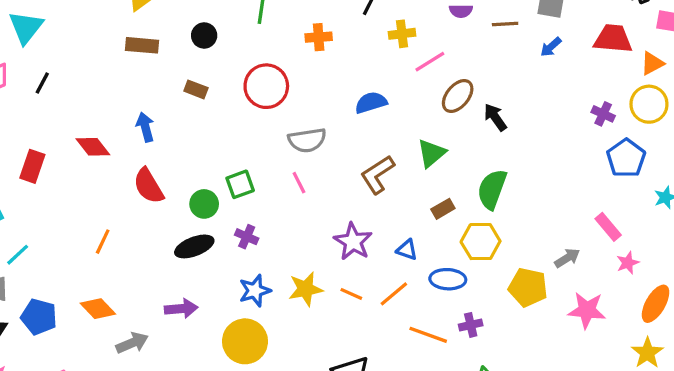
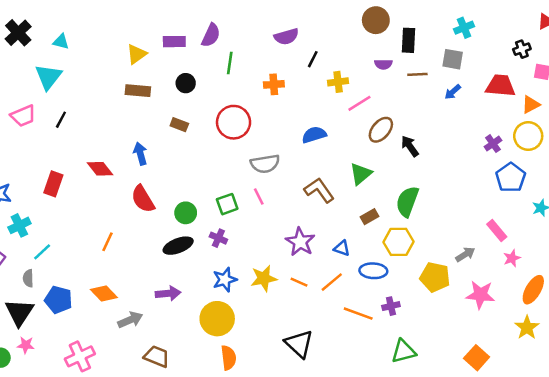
purple cross: (603, 114) -> (493, 144), turned 30
brown L-shape: (377, 175) -> (319, 190), turned 88
green square: (240, 184) -> (227, 204), moved

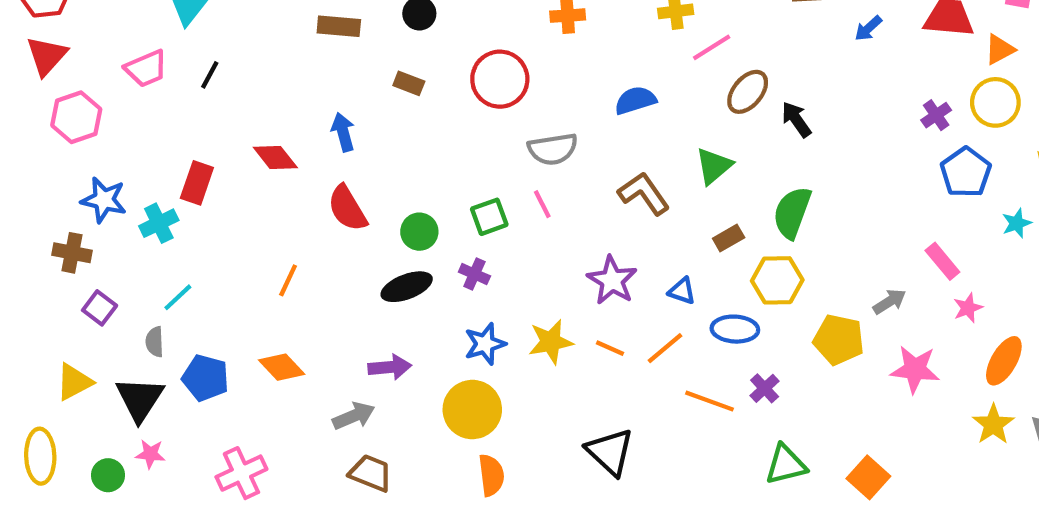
cyan cross: (19, 225) -> (159, 223), moved
purple cross: (391, 306) -> (765, 388), turned -30
gray arrow: (130, 320) -> (354, 416), moved
orange square: (477, 358) -> (868, 477), moved

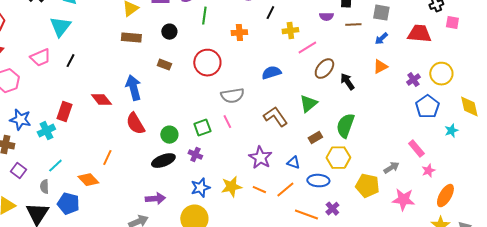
orange triangle: (1000, 49) -> (380, 67), moved
blue arrow: (343, 132) -> (133, 88), size x1.4
orange diamond: (282, 367) -> (88, 180), moved

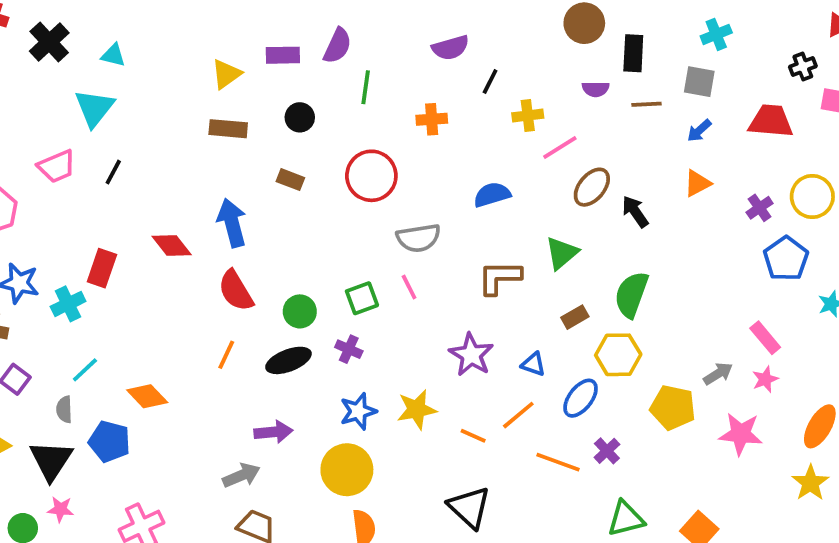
brown L-shape: (275, 117) -> (500, 278), turned -55
orange line: (107, 158) -> (226, 355), moved
pink star: (428, 171) -> (765, 379), moved
blue ellipse: (318, 181) -> (581, 398), turned -55
orange line: (259, 190) -> (473, 436), moved

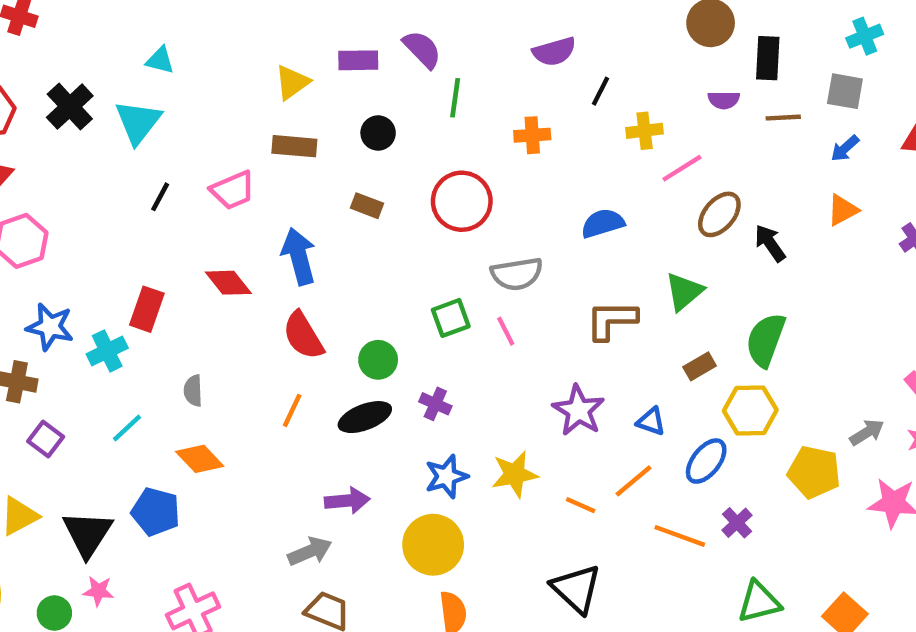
black cross: (49, 42) -> (70, 107), moved
purple semicircle: (337, 46) -> (422, 49), turned -69
pink trapezoid: (57, 166) -> (233, 190), moved
green square: (362, 298) -> (451, 318), moved
gray semicircle: (64, 409) -> (193, 391), moved

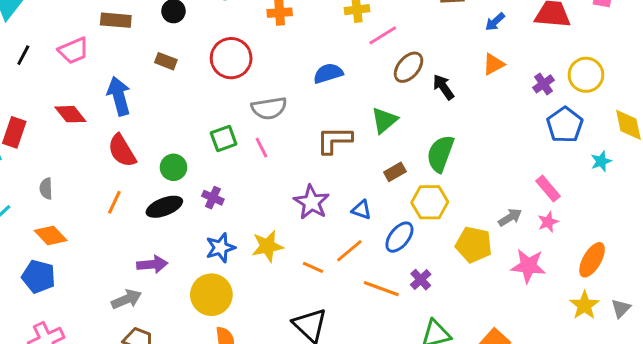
blue pentagon: (156, 512) -> (39, 277), moved

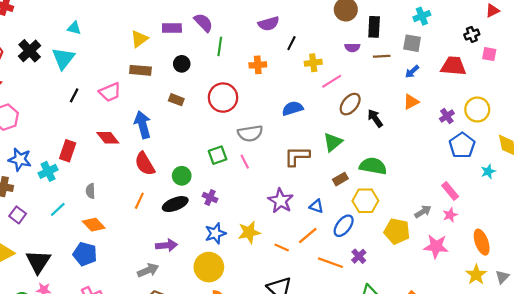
green semicircle: (440, 154) -> (373, 166), turned 80
orange ellipse: (592, 260) -> (482, 242), turned -50

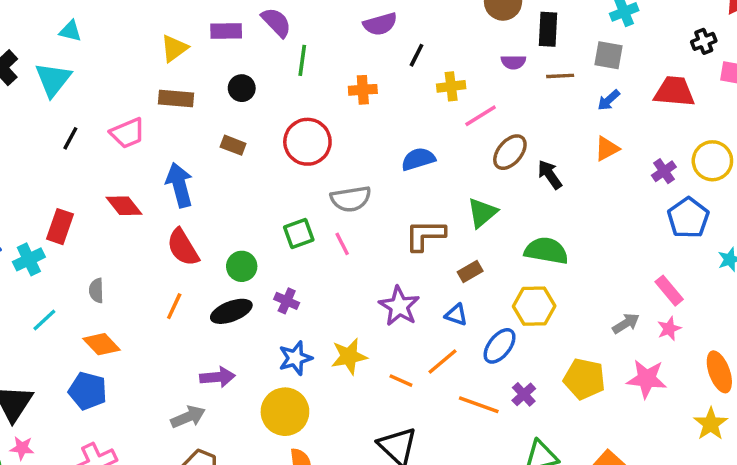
brown rectangle: (340, 179) -> (470, 272), moved
yellow pentagon: (397, 231) -> (584, 379), moved

